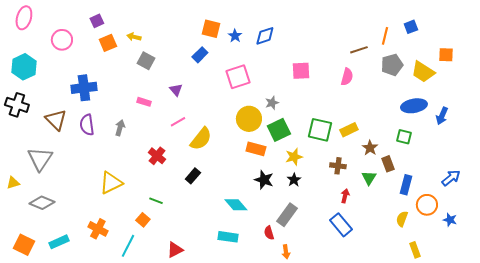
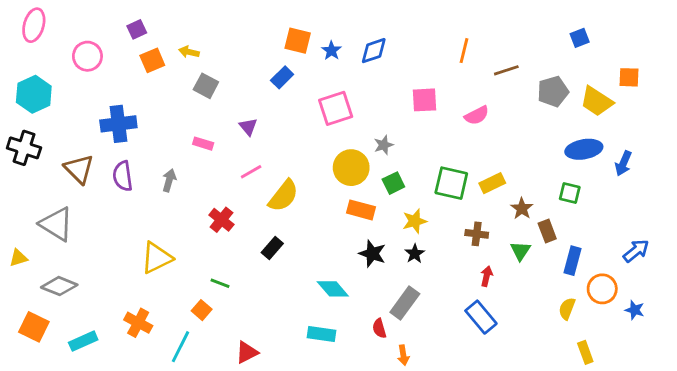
orange line: (385, 36) -> (464, 51), moved
pink semicircle: (347, 77) -> (477, 115), moved, turned 48
green square: (279, 130) -> (393, 183), size x0.7
gray triangle: (40, 159) -> (56, 224), turned -32
orange square: (24, 245) -> (34, 327), moved

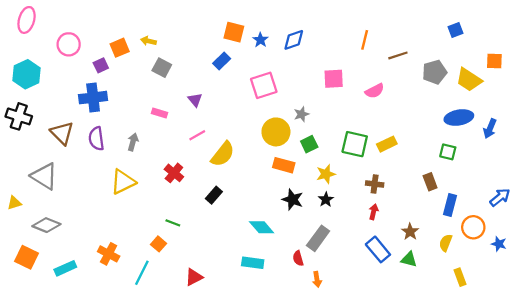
purple square: (137, 29) -> (101, 65), moved
brown star: (522, 208) -> (410, 232), moved
green triangle: (520, 251) -> (409, 259), moved, turned -49
yellow triangle: (157, 258) -> (123, 182), moved
red arrow: (487, 276) -> (374, 212), moved

